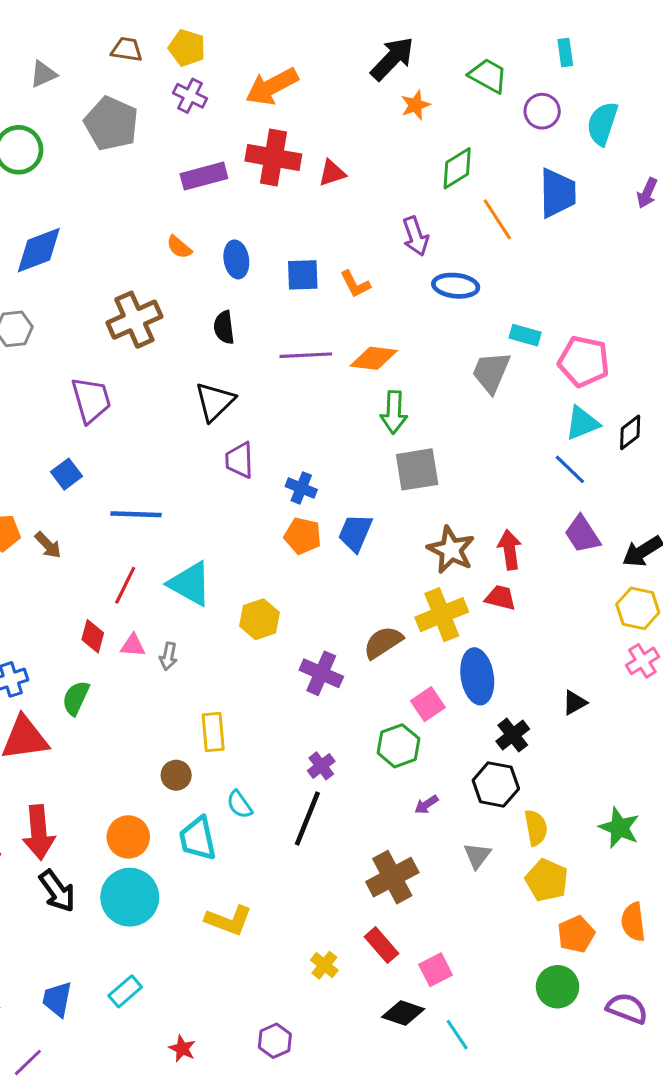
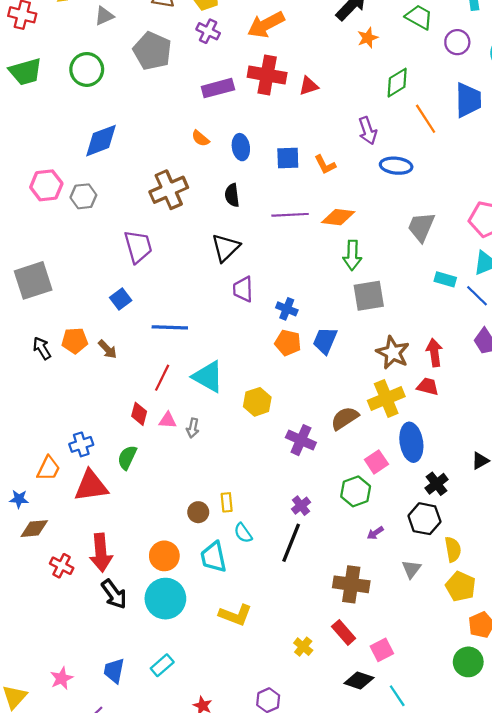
cyan rectangle: (525, 335) -> (445, 279), moved
yellow rectangle: (213, 732) -> (227, 502), moved, size x0.7
brown cross: (392, 877) -> (351, 584), turned 36

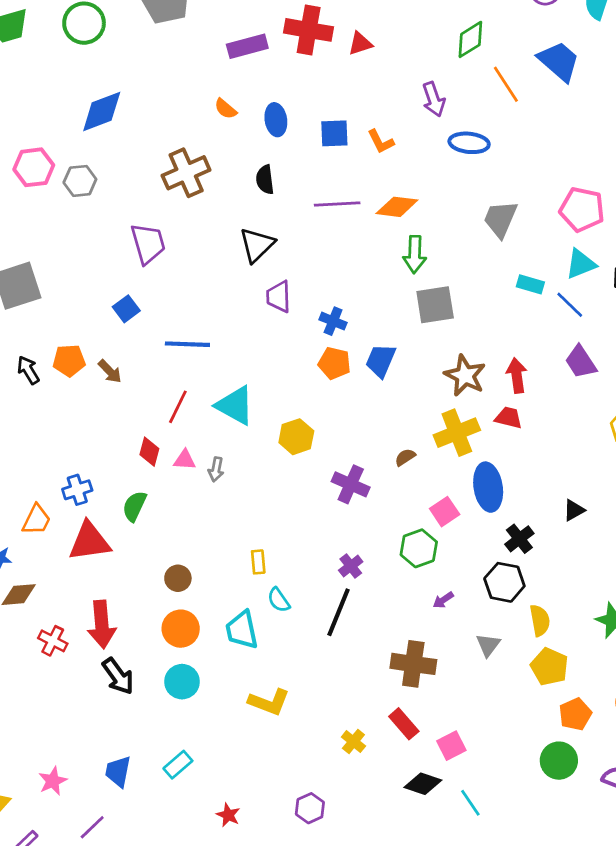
blue trapezoid: (468, 100) -> (559, 61), turned -48
brown semicircle: (345, 418) -> (405, 457), size x0.6
brown circle: (198, 512) -> (178, 578), moved
cyan circle: (165, 599) -> (182, 682), size x0.7

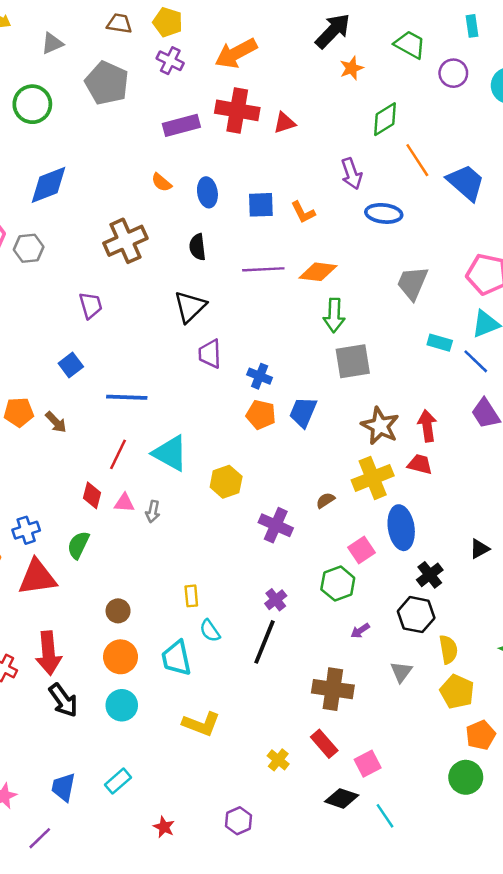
blue trapezoid: (559, 61) -> (466, 182), moved
purple trapezoid: (148, 244) -> (91, 305), size x0.7

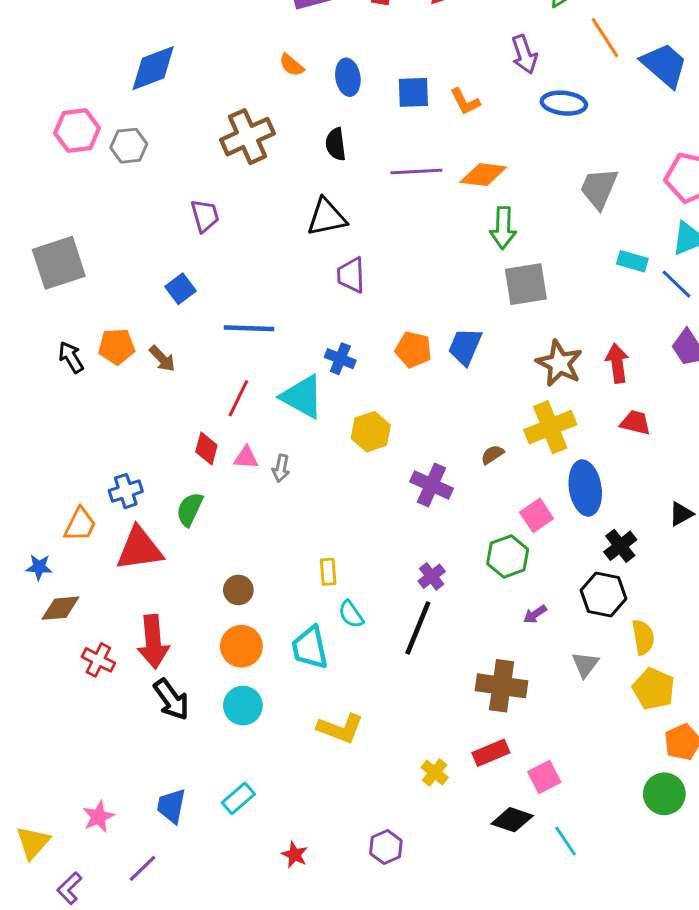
black triangle: (190, 307) -> (327, 217), turned 32
blue cross: (260, 376) -> (340, 359), moved
red trapezoid: (420, 464) -> (635, 423), moved
red rectangle: (324, 744) -> (491, 753), turned -72

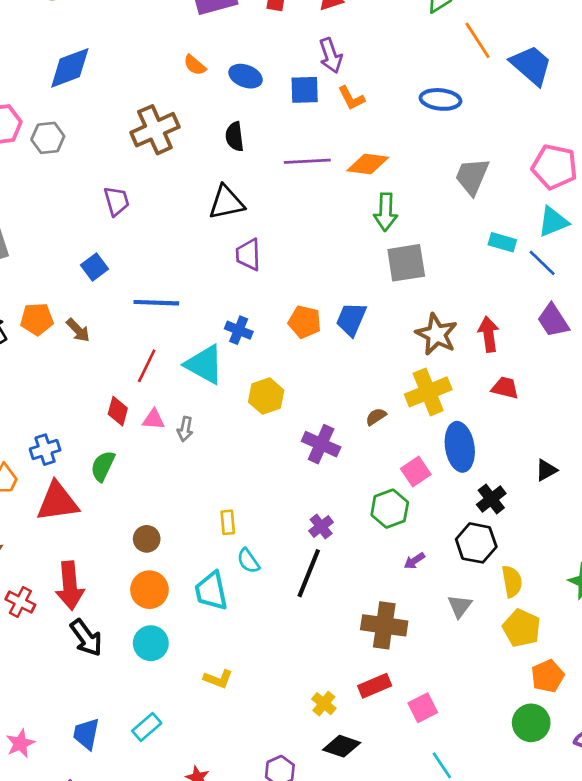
purple arrow: (524, 54) -> (331, 56), moved
blue ellipse: (348, 77) -> (246, 76), turned -60
yellow L-shape: (340, 728) -> (218, 679), moved, size x0.7
black diamond: (512, 820) -> (342, 746), moved

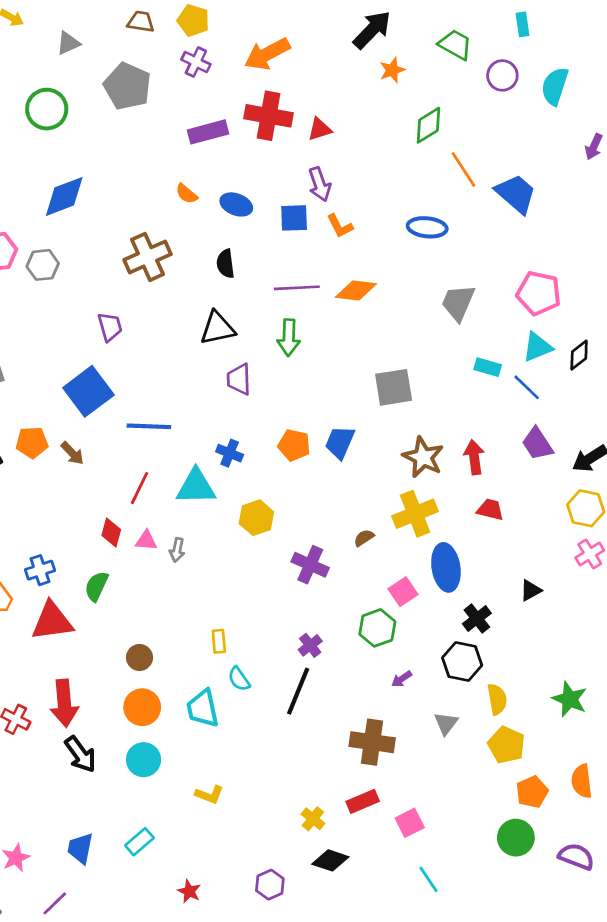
green arrow: (386, 212) -> (289, 338), moved
blue square: (95, 267) -> (88, 391), size x1.8
cyan triangle: (204, 364) -> (196, 487), turned -30

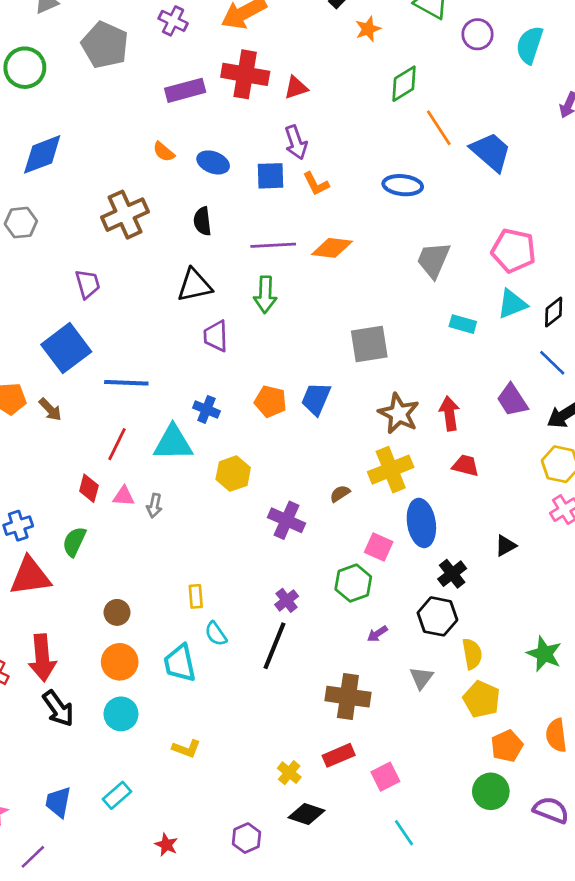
blue line: (527, 387) -> (552, 363), moved
pink square: (403, 592) -> (379, 547), turned -32

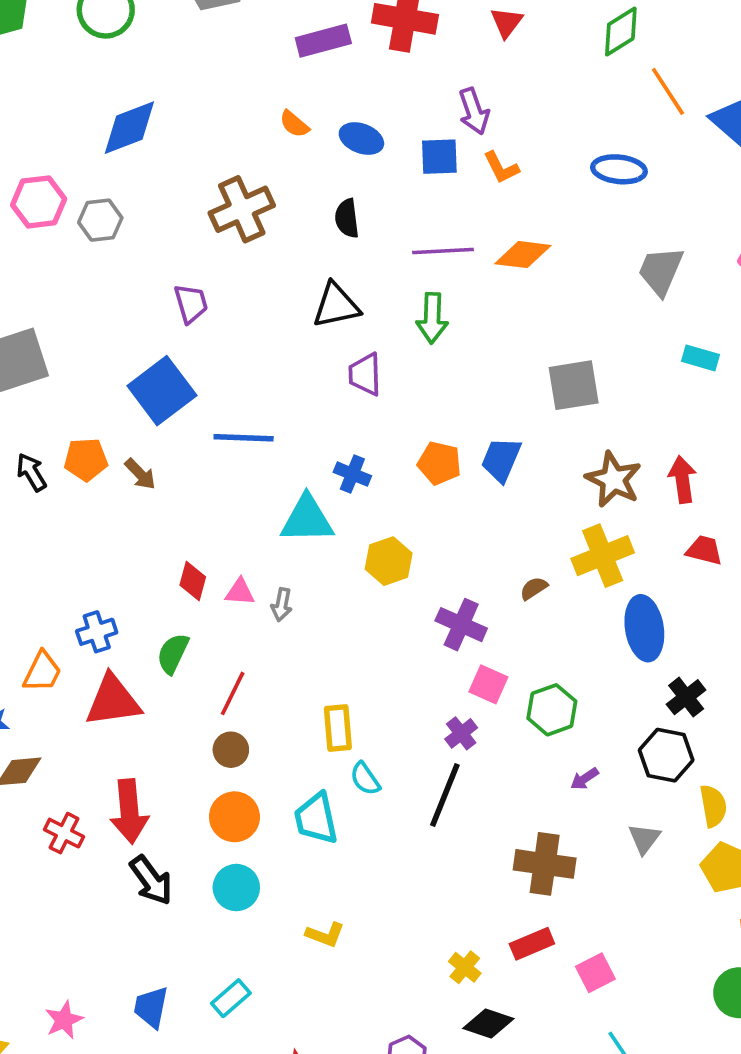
red triangle: (296, 88) -> (507, 22), moved, turned -35
red line: (117, 444) -> (233, 693), moved
pink square: (379, 547) -> (488, 684), moved
yellow rectangle: (196, 596) -> (338, 728), size x1.4

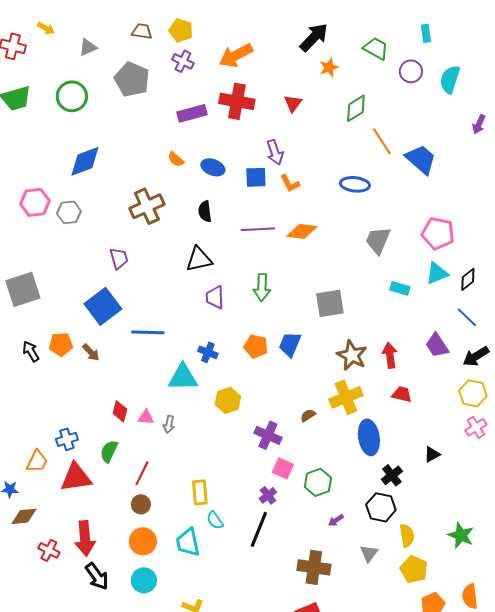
green arrow: (432, 318) -> (262, 287), moved

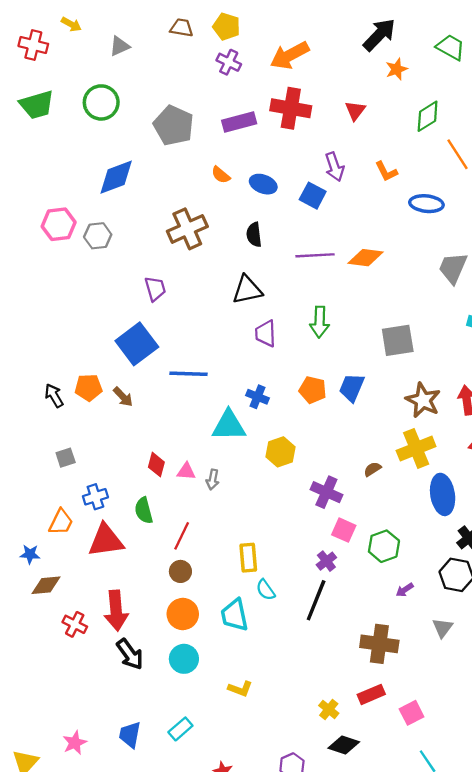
gray pentagon: (132, 79) -> (174, 125), moved
blue square: (256, 177) -> (313, 196), turned 30
orange L-shape: (290, 183) -> (386, 171), moved
gray square: (23, 289) -> (66, 458), moved, size x0.5
green semicircle: (109, 451) -> (144, 511), turned -40

